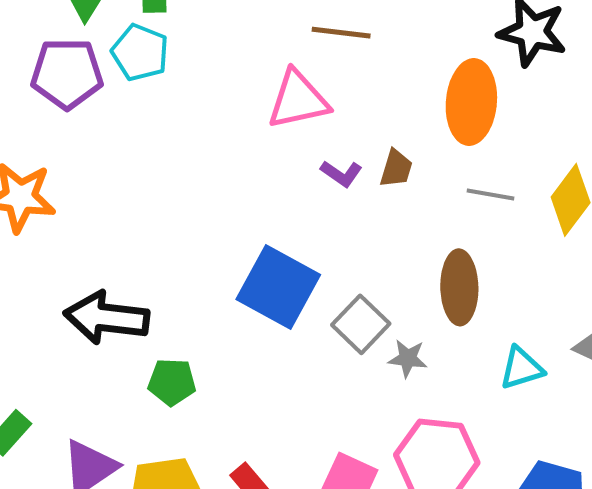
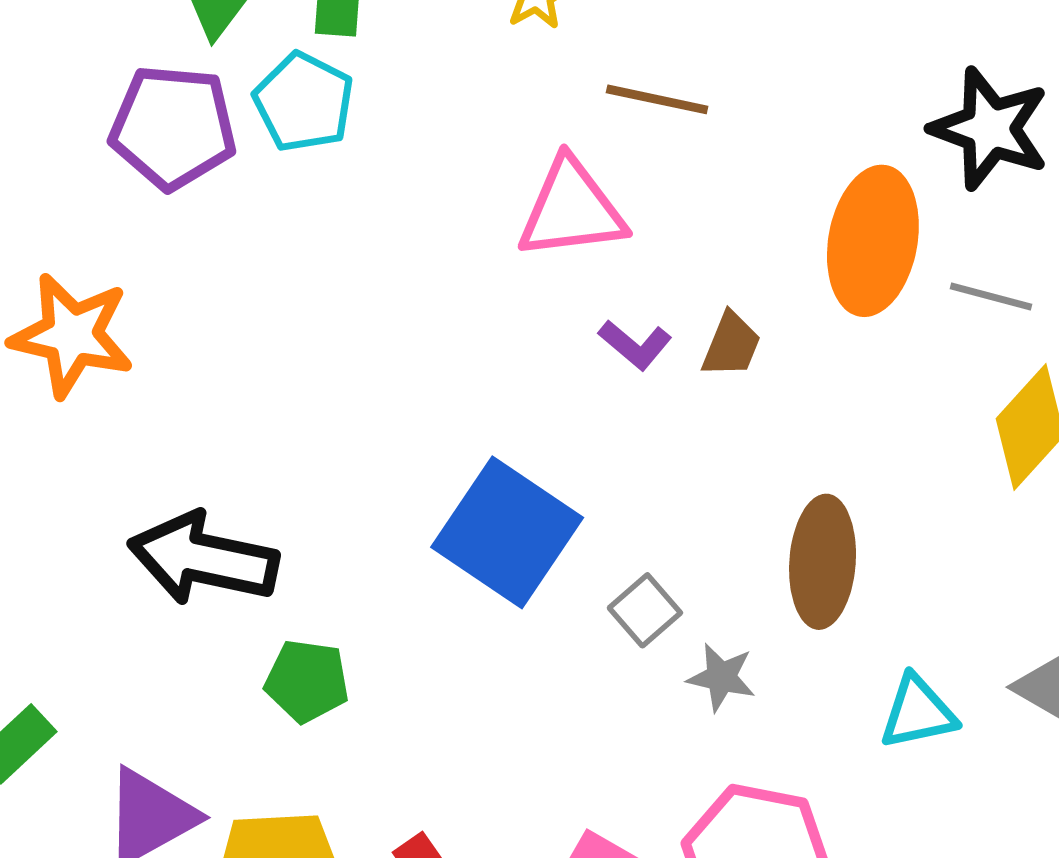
gray line: (490, 195) -> (991, 297), moved
gray square: (361, 324) -> (645, 610), size x0.7

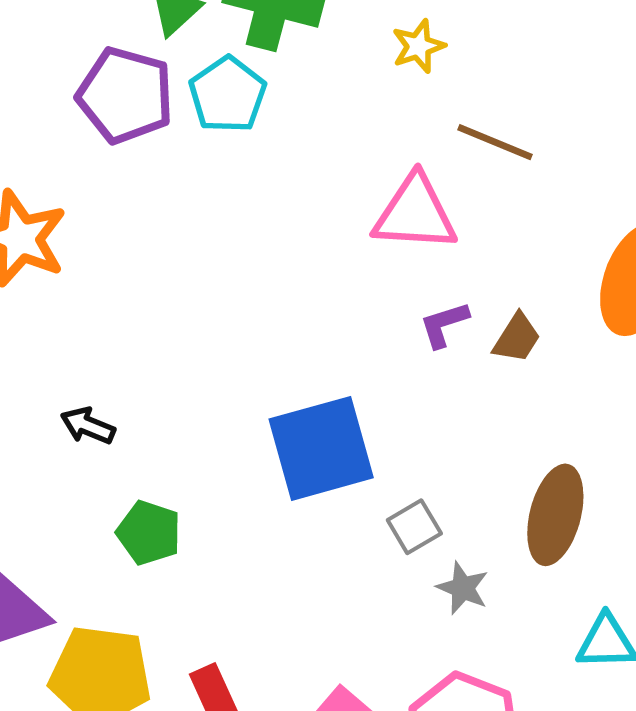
purple L-shape: (635, 345) -> (444, 324), turned 112
blue square: (507, 532) -> (321, 448), turned 30
black arrow: (203, 559) -> (88, 426), size x0.5

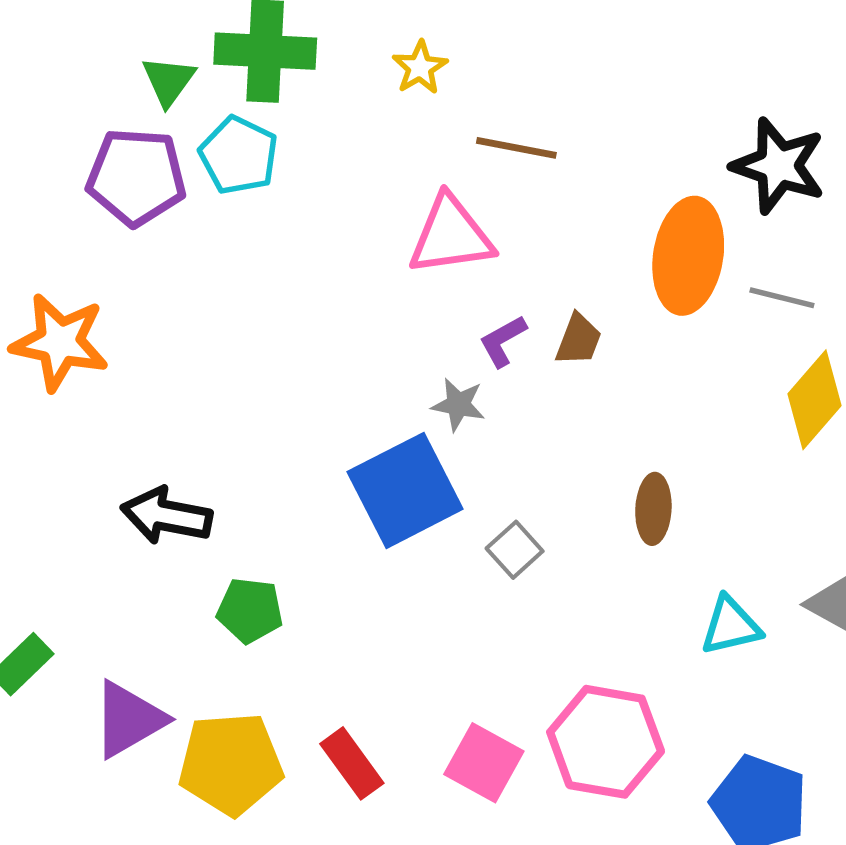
black arrow: (88, 426) -> (167, 516), size x1.6
brown ellipse: (555, 515) -> (653, 509), size x0.7
gray star: (463, 588) -> (458, 405), moved

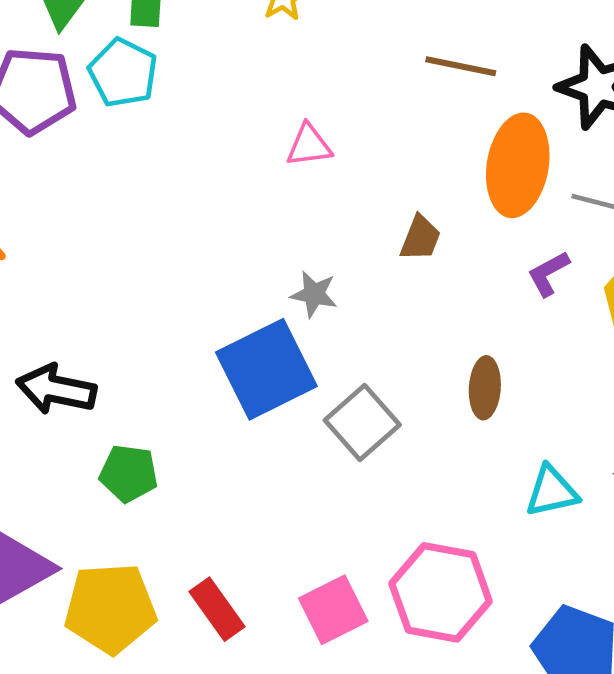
brown line: (516, 148) -> (461, 66), moved
pink triangle: (451, 236) -> (309, 145), size x0.6
purple L-shape: (503, 341) -> (548, 273), moved
gray square: (515, 550) -> (362, 422), size x1.5
pink square: (484, 763) -> (333, 610), turned 34

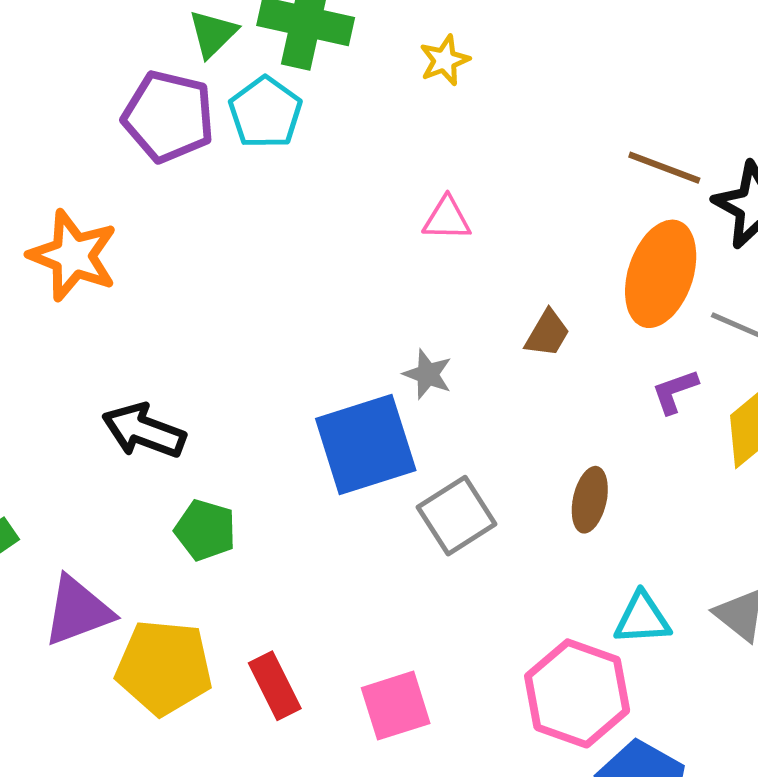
brown line: (461, 66) -> (664, 168), moved
pink hexagon: (441, 592) -> (577, 693), moved

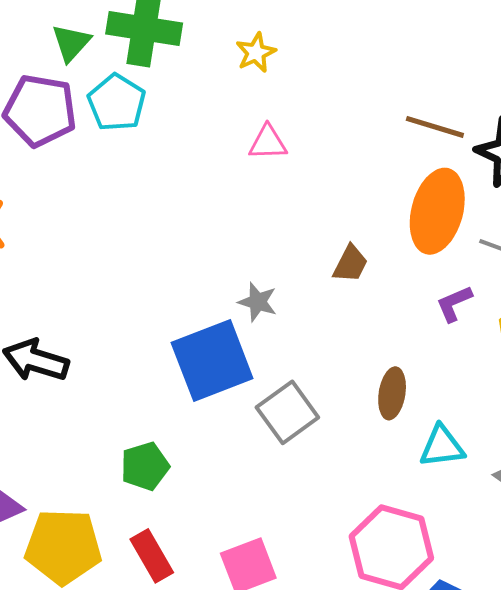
pink triangle: (447, 219) -> (268, 143), moved
green pentagon: (205, 530) -> (145, 466), moved, turned -30
cyan triangle: (642, 618) -> (442, 446), moved

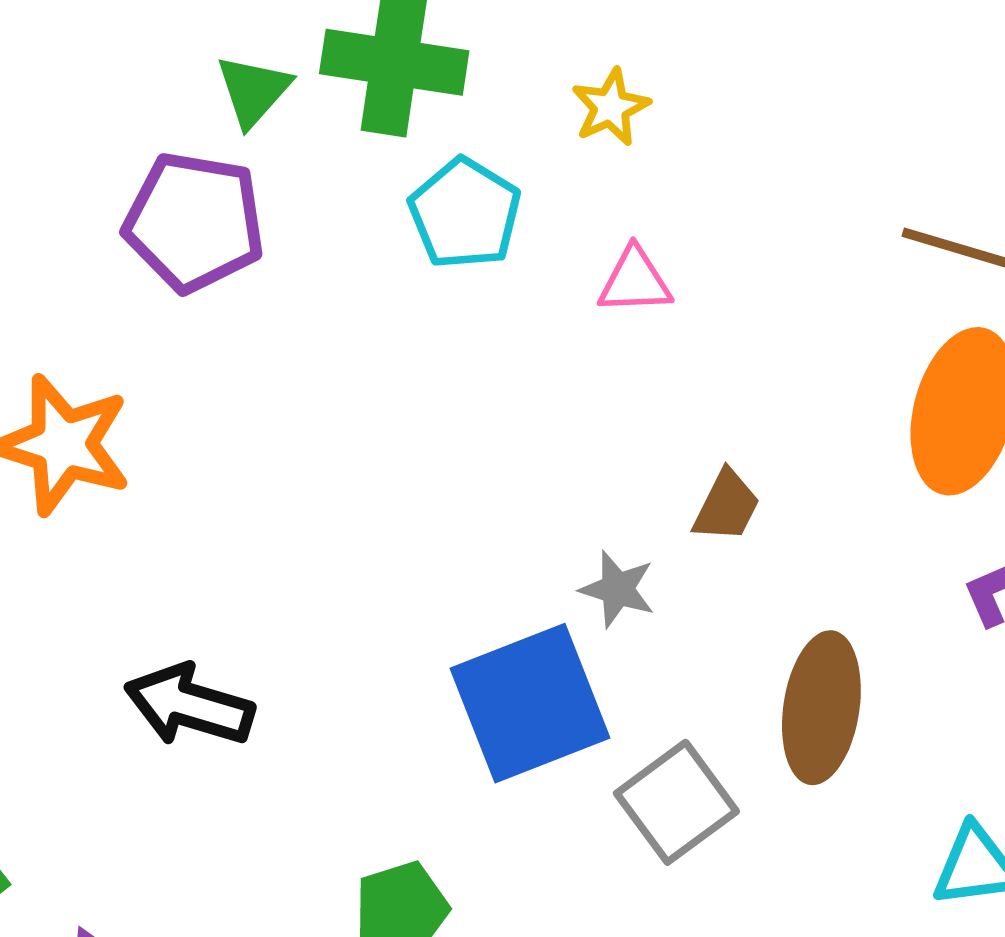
cyan pentagon: (117, 103) -> (465, 214), moved
brown trapezoid: (350, 264) -> (726, 506), moved
brown ellipse: (392, 393) -> (821, 708), moved, size x1.5

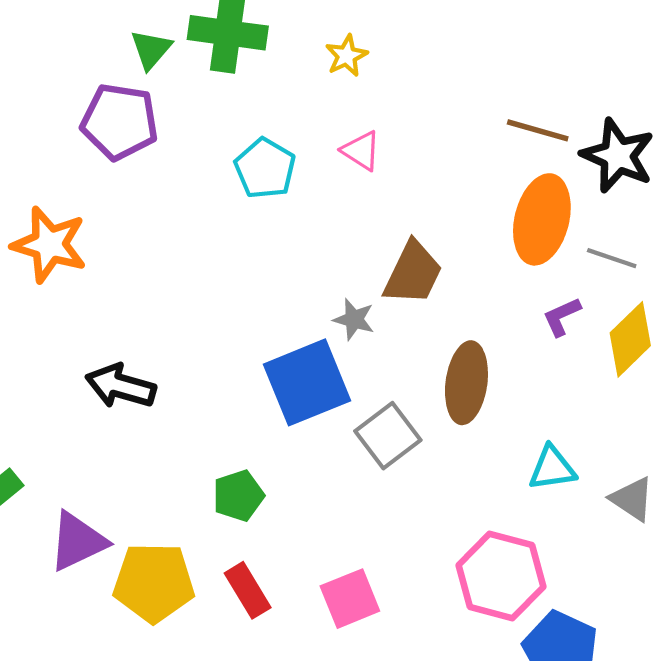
cyan pentagon: (465, 214) -> (265, 168), moved
pink triangle: (635, 281) -> (361, 151), turned 36
brown trapezoid: (726, 506) -> (413, 273), size x1.6

